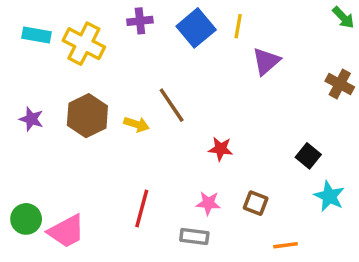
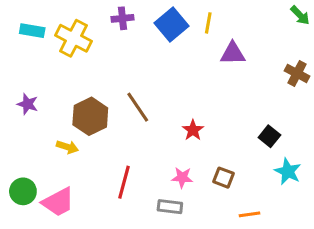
purple triangle: (266, 61) -> (233, 54), turned 40
brown line: (172, 105) -> (138, 107), moved
brown hexagon: (87, 116) -> (90, 116), moved
yellow arrow: (136, 124) -> (67, 147), moved
red star: (221, 149) -> (193, 130), turned 30

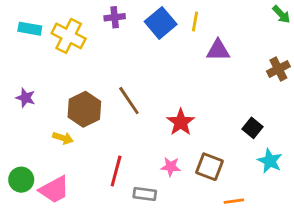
brown cross: (297, 73) -> (278, 69), turned 35
red star: (193, 130) -> (181, 122), size x1.4
brown square: (224, 178) -> (209, 167), size x1.4
gray rectangle: (170, 207) -> (145, 194), moved

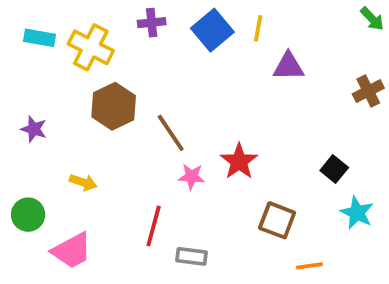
brown hexagon: (84, 109) -> (114, 106), moved
pink star: (171, 167) -> (192, 177), moved
green circle: (21, 180) -> (28, 215), moved

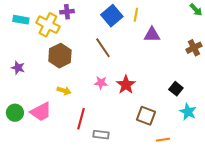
purple cross: (152, 23) -> (67, 12), moved
brown line: (171, 133) -> (103, 48), moved
pink star: (192, 177) -> (101, 83), moved
yellow arrow: (83, 182) -> (64, 91), moved
pink trapezoid: (72, 251) -> (41, 112), moved

